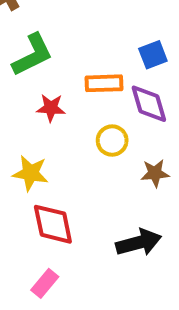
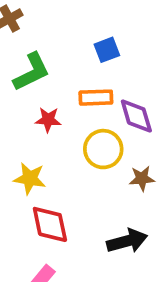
blue square: (153, 55) -> (107, 50), moved
yellow circle: (112, 141) -> (103, 149), size x1.4

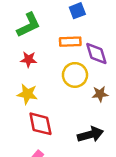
red star: (48, 120) -> (29, 59), moved

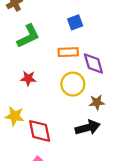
red star: (29, 59) -> (28, 78), moved
yellow star: (27, 94) -> (15, 116), moved
black arrow: (90, 134) -> (88, 127), moved

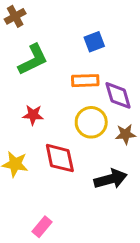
brown star: (97, 102) -> (125, 134), moved
red diamond: (40, 131) -> (60, 158), moved

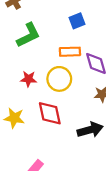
yellow circle: (91, 122) -> (59, 79), moved

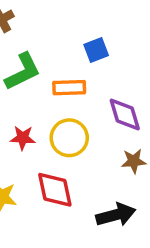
orange rectangle: (70, 52) -> (69, 88), moved

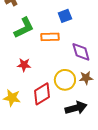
yellow circle: (69, 138) -> (65, 80), moved
red diamond: (55, 190) -> (42, 94), turned 70

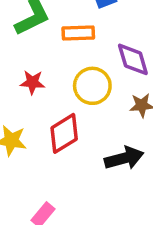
yellow circle: (65, 80) -> (92, 86), moved

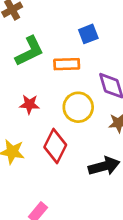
red diamond: (64, 133) -> (55, 146), turned -32

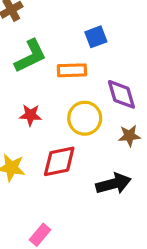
red diamond: (55, 146) -> (59, 161), turned 52

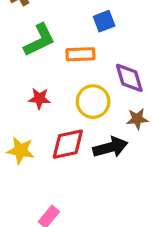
black arrow: (113, 184) -> (110, 147), moved

